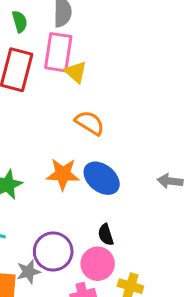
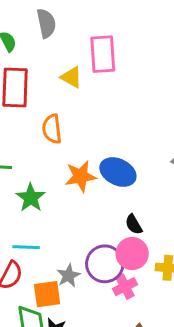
pink rectangle: (58, 52) -> (103, 54), moved
orange semicircle: (90, 123) -> (52, 129), moved, turned -116
purple circle: (53, 251) -> (105, 264), moved

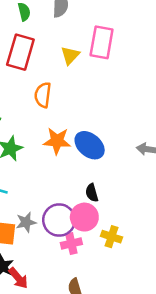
yellow triangle: (71, 77) -> (70, 55), turned 30

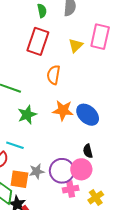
yellow cross: (111, 237) -> (96, 197), moved, turned 35

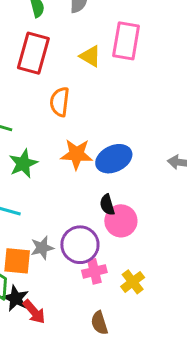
yellow triangle: (76, 45) -> (90, 56), turned -42
blue ellipse: (88, 115) -> (114, 159), turned -65
black semicircle: (88, 151) -> (107, 205), moved
pink circle: (81, 169) -> (121, 221), moved

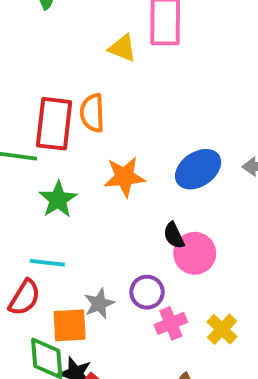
red rectangle: (33, 53) -> (54, 124), moved
blue ellipse: (114, 159) -> (198, 169), moved
purple circle: (80, 245) -> (147, 292), size x0.7

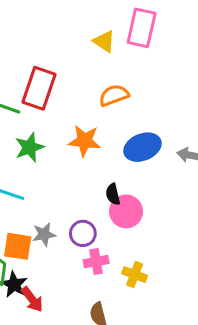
orange semicircle: (92, 113) -> (114, 95), moved, turned 60
yellow cross: (222, 329) -> (135, 274), turned -35

